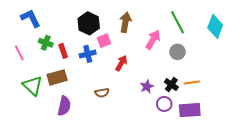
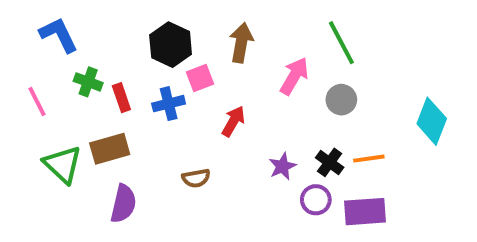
cyan diamond: (215, 26) -> (432, 121), moved

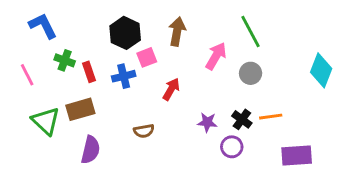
cyan diamond: (432, 121) -> (321, 70), moved
purple star: (282, 166) -> (207, 122), turned 30
purple rectangle: (365, 212) -> (297, 155), moved

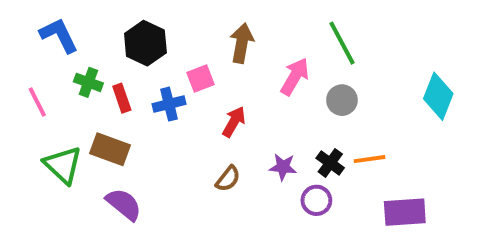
black hexagon: (125, 33) -> (145, 43), moved
brown rectangle: (80, 109) -> (110, 149), turned 36
brown semicircle: (144, 131) -> (228, 179), moved, turned -42
purple semicircle: (91, 150) -> (124, 204), turned -64

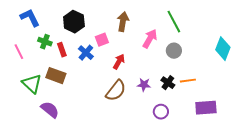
blue cross: (169, 104) -> (86, 53), turned -35
brown semicircle: (228, 179) -> (116, 91), size x1.6
purple circle: (316, 200) -> (161, 112), moved
purple semicircle: (124, 204) -> (50, 110), moved

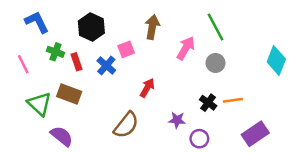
red arrow: (119, 62) -> (147, 88), moved
purple star: (144, 85) -> (177, 120), moved
brown semicircle: (116, 91) -> (126, 125), moved
purple rectangle: (206, 108) -> (255, 134), turned -30

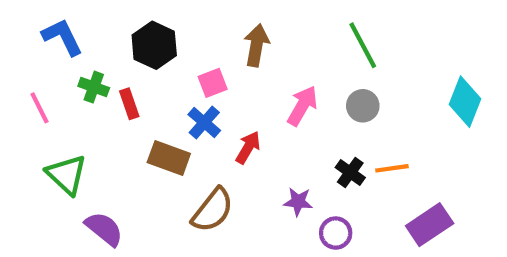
pink arrow: (186, 48) -> (302, 106), moved
blue cross: (106, 65) -> (204, 122), moved
brown rectangle: (69, 94) -> (169, 158), moved

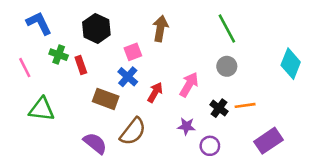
pink arrow: (302, 106) -> (189, 85), moved
green triangle: (67, 175) -> (42, 109), turned -36
purple semicircle: (104, 229) -> (95, 143), moved

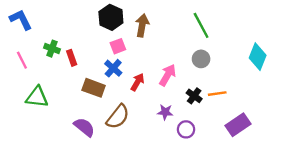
blue L-shape: (39, 23) -> (21, 20), moved
black hexagon: (96, 28) -> (111, 17), moved

